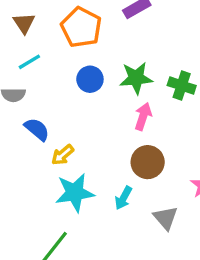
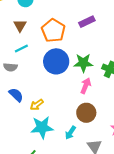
blue circle: (90, 79) -> (56, 61), size x1.6
blue semicircle: (37, 129) -> (16, 95), moved

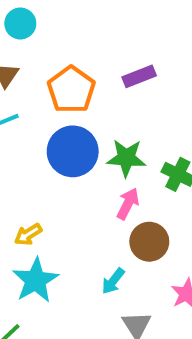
brown circle: (86, 113) -> (149, 242), moved
cyan star: (42, 127) -> (36, 280), turned -30
cyan arrow: (70, 133) -> (113, 281), moved

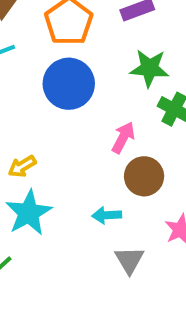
green star: (126, 158) -> (149, 68), moved
cyan arrow: (113, 281) -> (107, 215), turned 48

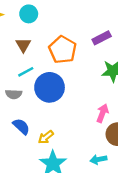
blue circle: (69, 84) -> (50, 87), moved

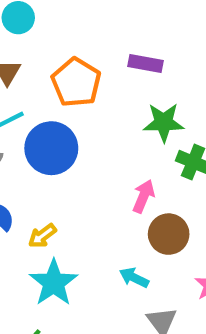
purple rectangle: (102, 38) -> (145, 64), turned 36
cyan arrow: (98, 159) -> (134, 278), turned 35

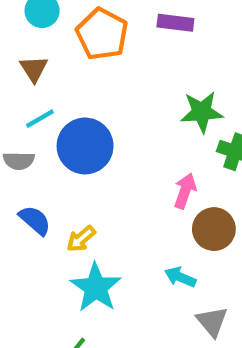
purple rectangle: (145, 64) -> (175, 23), moved
orange pentagon: (76, 82) -> (102, 34), moved

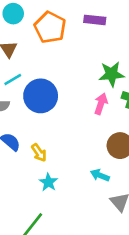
pink arrow: (185, 191) -> (101, 104), moved
yellow arrow: (81, 239) -> (39, 153), turned -84
cyan star: (96, 287) -> (48, 182), size x0.6

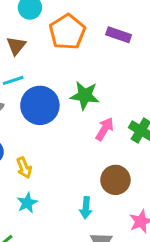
green star: (112, 74) -> (85, 95), moved
cyan arrow: (100, 175) -> (86, 208), turned -120

